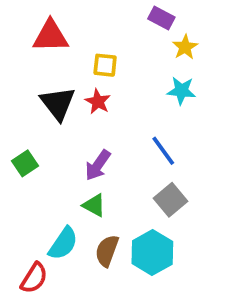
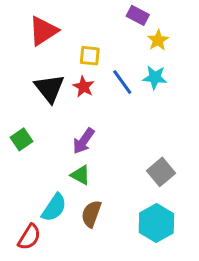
red triangle: (50, 36) -> (43, 31), turned -32
blue line: (163, 151) -> (122, 82), moved
gray square: (171, 200) -> (161, 172), moved
cyan hexagon: (152, 253) -> (156, 223), moved

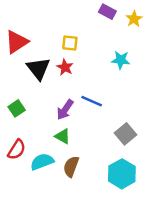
red triangle: (43, 31) -> (17, 42), moved
yellow star: (158, 40) -> (134, 19), moved
blue line: (122, 82) -> (92, 101), moved, turned -30
cyan semicircle: (54, 208) -> (42, 162), turned -145
red semicircle: (29, 237) -> (17, 150), moved

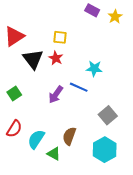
cyan star: (121, 60) -> (94, 69), moved
green triangle: (63, 136) -> (54, 154), moved
cyan semicircle: (42, 162) -> (36, 139), turned -36
brown semicircle: (71, 167) -> (69, 136), moved

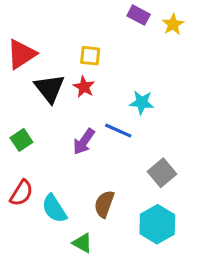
cyan semicircle: (36, 139) -> (54, 209), turned -66
green triangle: (54, 154) -> (82, 243), moved

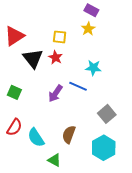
yellow star: (173, 24) -> (88, 29), moved
green square: (21, 140) -> (14, 92), turned -32

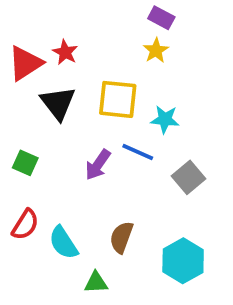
yellow square: (60, 37) -> (118, 99), moved, size x1.6
red star: (55, 57) -> (65, 52), moved
gray square: (107, 114) -> (188, 177), moved
green triangle: (54, 160) -> (96, 283), turned -32

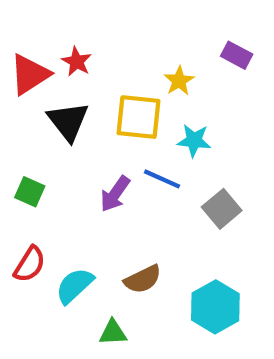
purple rectangle: (161, 18) -> (237, 55), moved
yellow star: (156, 50) -> (179, 81), moved
brown semicircle: (121, 237) -> (143, 279), turned -136
cyan semicircle: (63, 243) -> (74, 286), turned 80

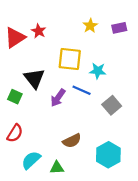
purple rectangle: (237, 55) -> (119, 28), turned -40
yellow star: (179, 81) -> (90, 26), moved
black triangle: (68, 121) -> (34, 78), moved
cyan semicircle: (74, 286) -> (31, 160), moved

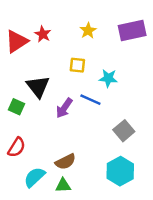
yellow star: (90, 26) -> (88, 31), moved
purple rectangle: (119, 28) -> (132, 31), size x1.6
yellow square: (70, 59) -> (77, 65), size x0.6
gray square: (112, 105) -> (124, 131), moved
brown semicircle: (72, 141) -> (65, 162), moved

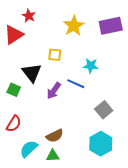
yellow star: (88, 31) -> (74, 26), size x1.5
red star: (43, 34) -> (29, 16), moved
yellow square: (77, 65) -> (55, 55), moved

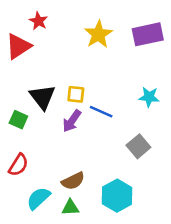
yellow square: (55, 55) -> (76, 94), moved
cyan star: (91, 66) -> (149, 97), moved
cyan hexagon: (101, 144) -> (117, 196), moved

